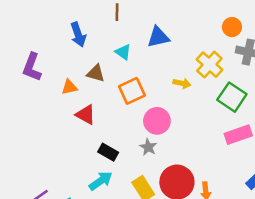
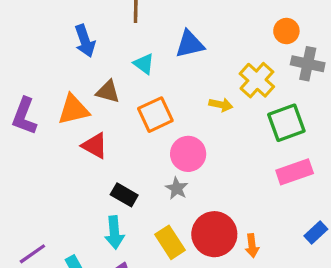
purple L-shape: (32, 67) -> (24, 116), moved
orange triangle: (69, 87) -> (73, 110), size x1.5
green square: (232, 97) -> (286, 123), turned 36
cyan arrow: (101, 181) -> (114, 233), turned 120

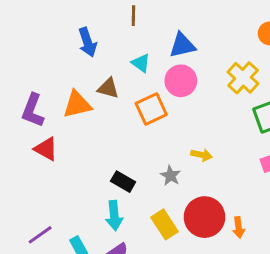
yellow arrow: (221, 105) -> (202, 155), moved
red triangle: (95, 146) -> (46, 149), moved
pink circle: (188, 154) -> (181, 81), moved

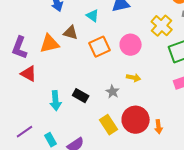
pink circle: (181, 81) -> (131, 45), moved
cyan arrow: (114, 216) -> (56, 101), moved

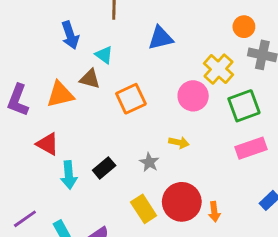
cyan triangle: (93, 16) -> (104, 55), moved
pink circle: (131, 45) -> (193, 96), moved
red triangle: (29, 74) -> (48, 144), moved
black rectangle: (81, 96) -> (104, 168), turned -70

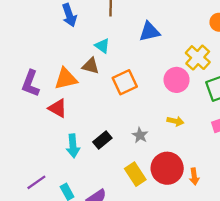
blue arrow: (70, 35) -> (69, 15), moved
yellow arrow: (179, 143) -> (175, 121), moved
red triangle: (48, 144) -> (58, 108), moved

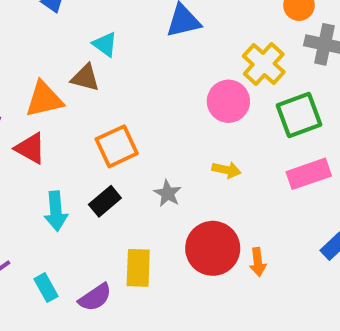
orange square: (125, 82) -> (117, 146), moved
yellow rectangle: (135, 174) -> (138, 268), moved, turned 35

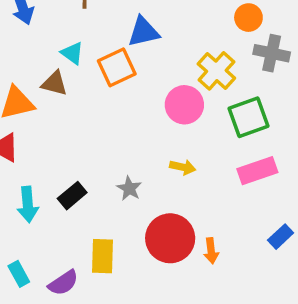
orange square: (117, 146) -> (117, 67), moved

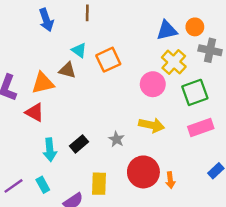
blue triangle: (143, 32) -> (167, 30), moved
yellow arrow: (183, 167) -> (152, 125), size x1.5
cyan rectangle: (19, 274) -> (43, 185), moved

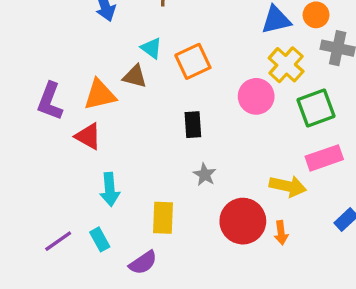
yellow arrow: (152, 125) -> (288, 186), moved
black rectangle: (79, 144) -> (193, 125), moved, turned -54
yellow rectangle: (99, 184) -> (163, 218), moved

